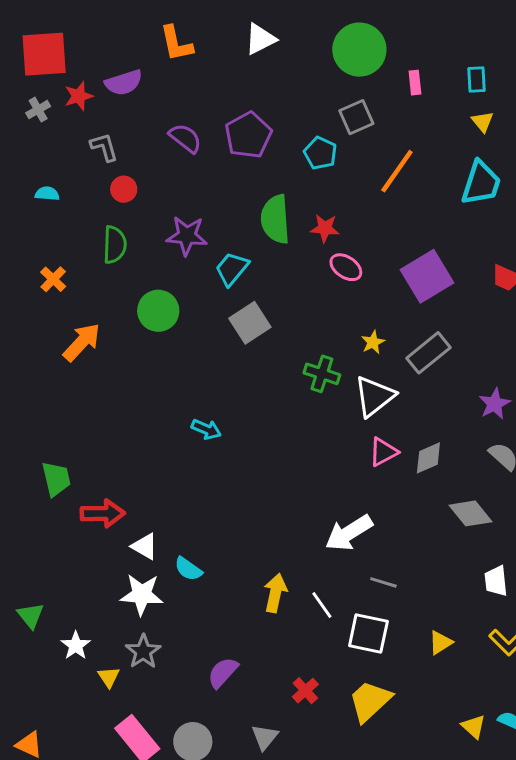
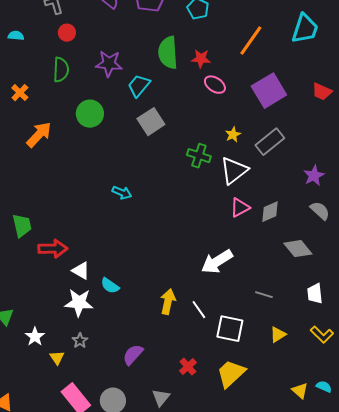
orange line: (397, 171) -> (251, 41), moved
gray line: (383, 582) -> (264, 295), moved
gray star: (143, 652) -> (80, 341), size x0.7

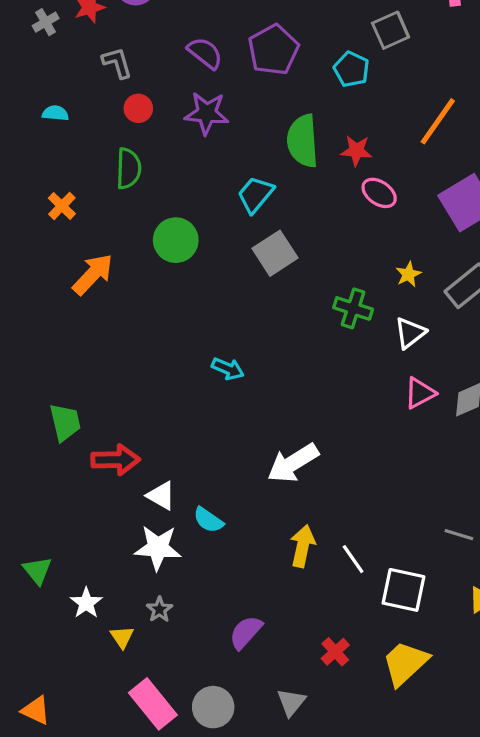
purple star: (109, 64) -> (207, 113), moved
white triangle: (234, 171) -> (410, 333), size x0.7
white arrow: (217, 262) -> (293, 463), moved

